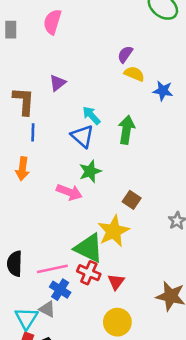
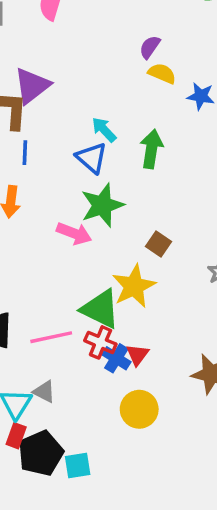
purple triangle: (58, 83) -> (32, 86), moved, size x1.6
green star: (90, 171) -> (102, 205), size x1.4
blue cross: (60, 290) -> (116, 358), moved

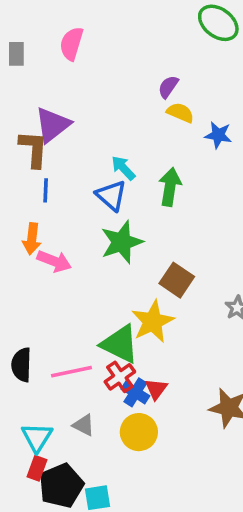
pink arrow: (74, 233) -> (54, 261), moved
brown square: (159, 244) -> (177, 280), size x1.4
red cross: (100, 342) -> (120, 377), turned 32
gray triangle: (44, 392) -> (84, 425), moved
yellow circle: (139, 409) -> (139, 432), moved

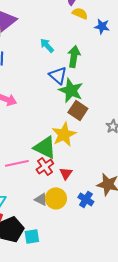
blue triangle: (111, 196) -> (58, 75), moved
green star: (122, 242) -> (71, 90), moved, turned -30
blue cross: (135, 392) -> (86, 199), moved
gray triangle: (84, 425) -> (41, 199), moved

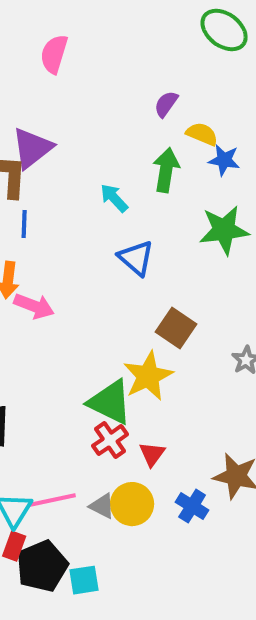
yellow semicircle: (80, 13) -> (202, 134), moved
green arrow: (74, 56) -> (166, 170), moved
green star: (71, 90) -> (224, 230), moved, turned -30
pink line: (17, 163) -> (52, 500), moved

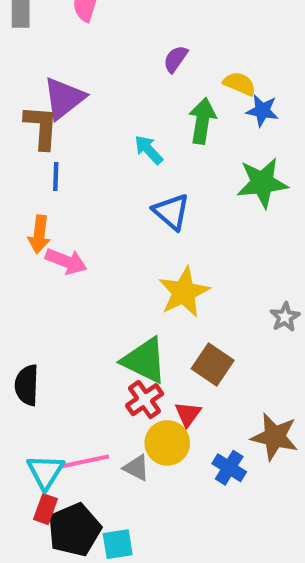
purple semicircle: (166, 104) -> (175, 59), moved
brown square: (176, 328) -> (213, 364), moved
yellow star: (148, 376) -> (184, 292), moved
yellow circle: (132, 504) -> (167, 443), moved

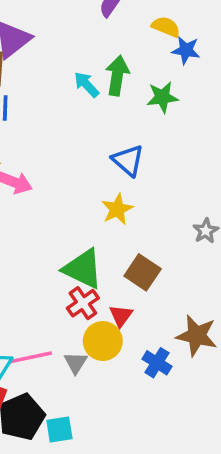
green arrow: (202, 121) -> (117, 76), moved
green star: (262, 183) -> (162, 97), moved, size x0.7
blue triangle: (171, 212) -> (128, 160), moved
yellow star: (184, 292) -> (117, 209), size x0.7
gray triangle: (136, 468) -> (76, 363), turned 35

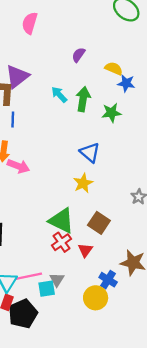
cyan arrow: (87, 85) -> (59, 95), moved
yellow circle: (103, 341) -> (96, 298), moved
cyan square: (59, 430) -> (47, 289), moved

